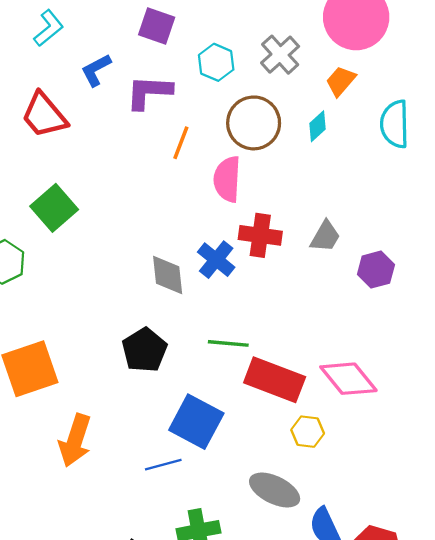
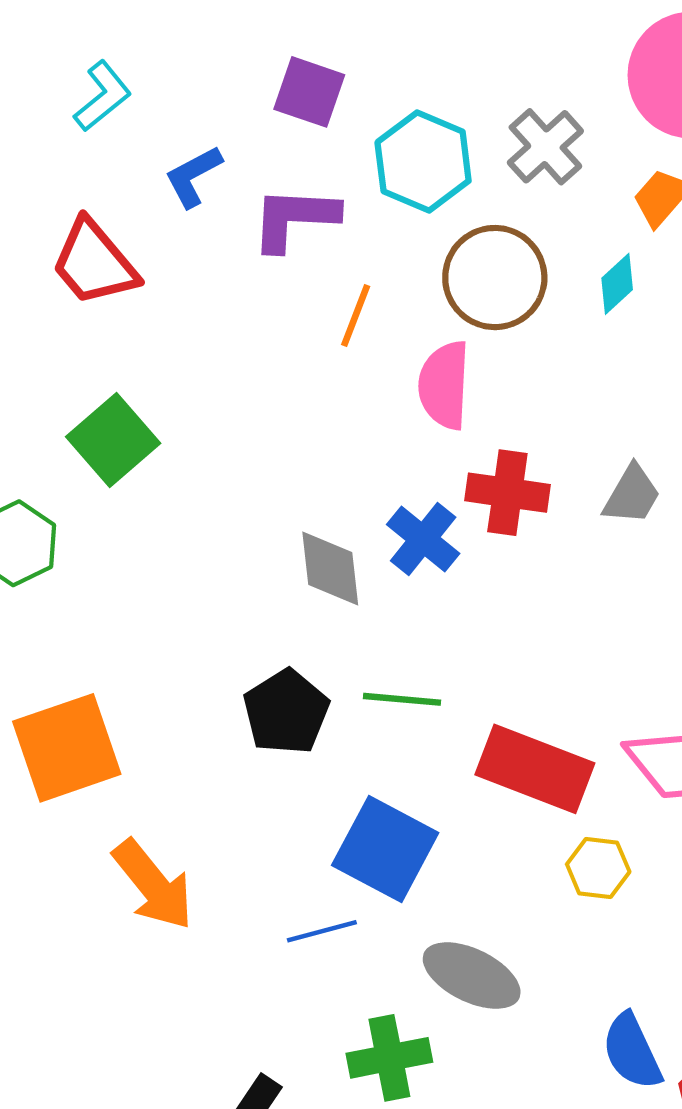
cyan hexagon: (216, 62) -> (423, 162), size x1.4
green line: (228, 343) -> (402, 699), moved
orange arrow: (75, 440) -> (153, 885), turned -57
gray ellipse: (275, 490) -> (472, 976), moved

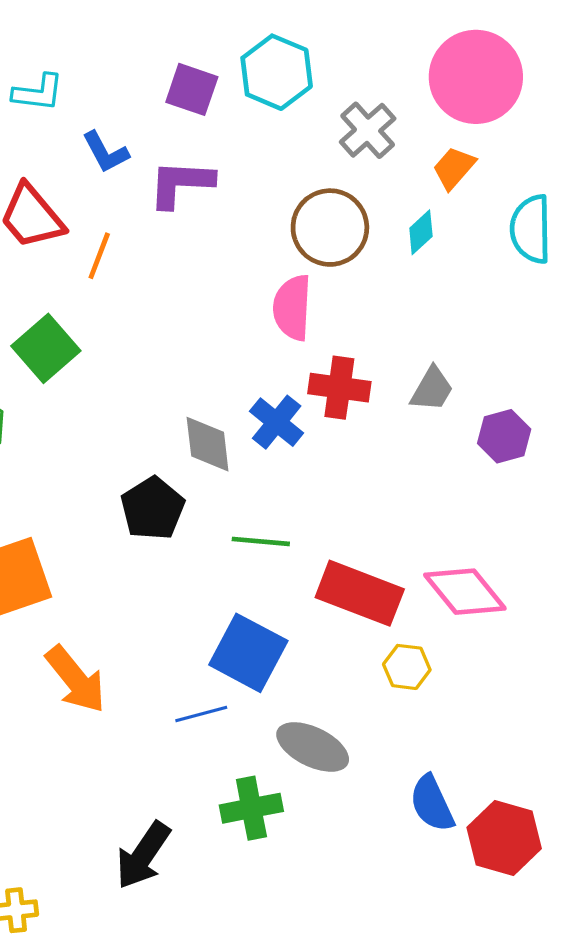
cyan L-shape: (103, 96) -> (38, 93), turned 46
cyan hexagon: (423, 162) -> (277, 72), moved
blue L-shape: (193, 176) -> (106, 152), turned -90
orange line: (356, 315) -> (99, 256), moved
black pentagon: (286, 712) -> (153, 508), moved

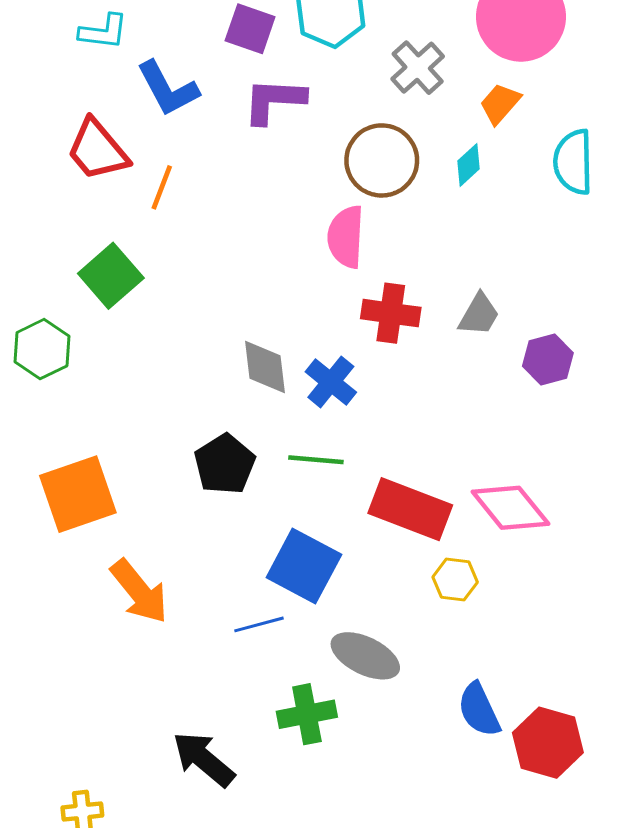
blue L-shape: (106, 152) -> (168, 89), size x1.4
purple L-shape: (181, 184) -> (274, 101), moved
blue cross: (277, 422) -> (331, 382), moved
black pentagon: (153, 508) -> (225, 464), moved
black arrow: (143, 855) -> (204, 759), turned 96

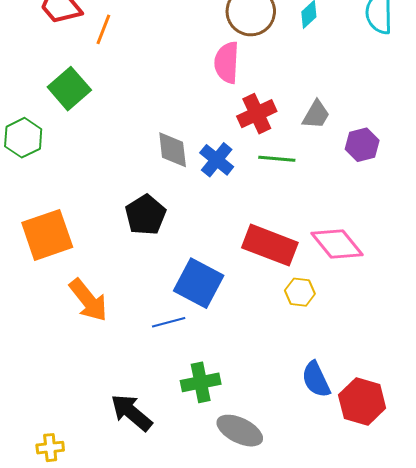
red cross: (391, 313) -> (257, 114), turned -33
green line: (316, 460) -> (277, 159), moved
gray ellipse: (365, 656) -> (240, 431), moved

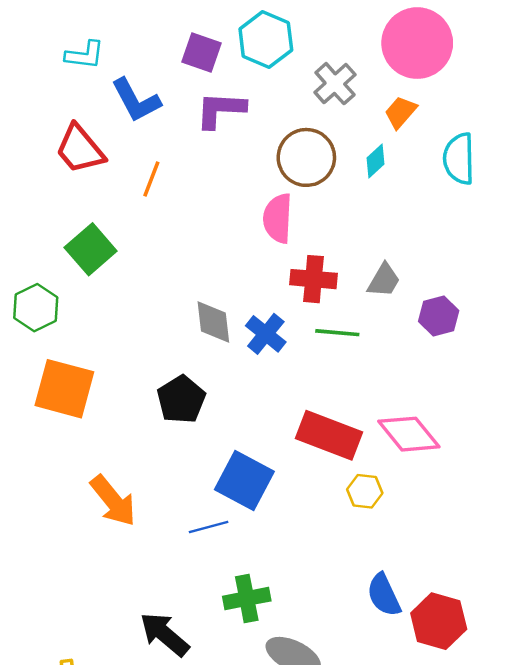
orange line: (103, 29) -> (151, 179), moved
red cross: (257, 114) -> (313, 279), turned 30
orange square: (47, 235) -> (64, 389), moved, turned 34

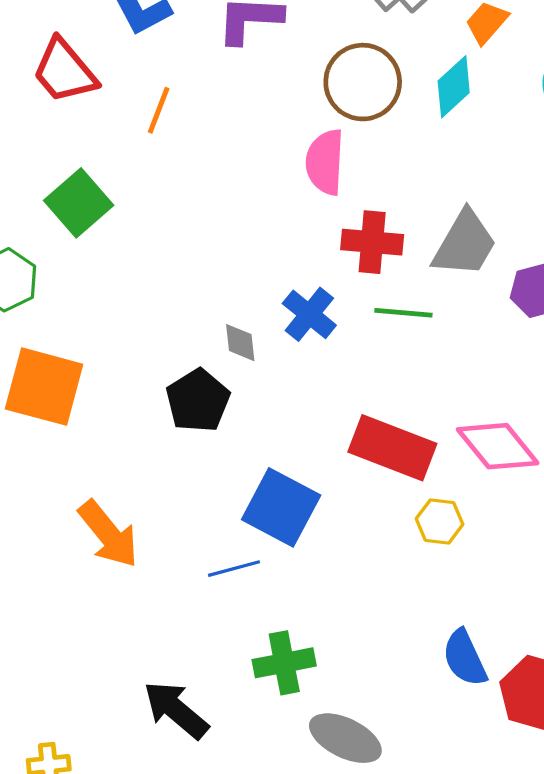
cyan diamond: (375, 161) -> (454, 87), size x1.4
gray trapezoid: (384, 280) -> (465, 244), size x1.5
gray diamond: (213, 322) -> (240, 343), moved, size x0.7

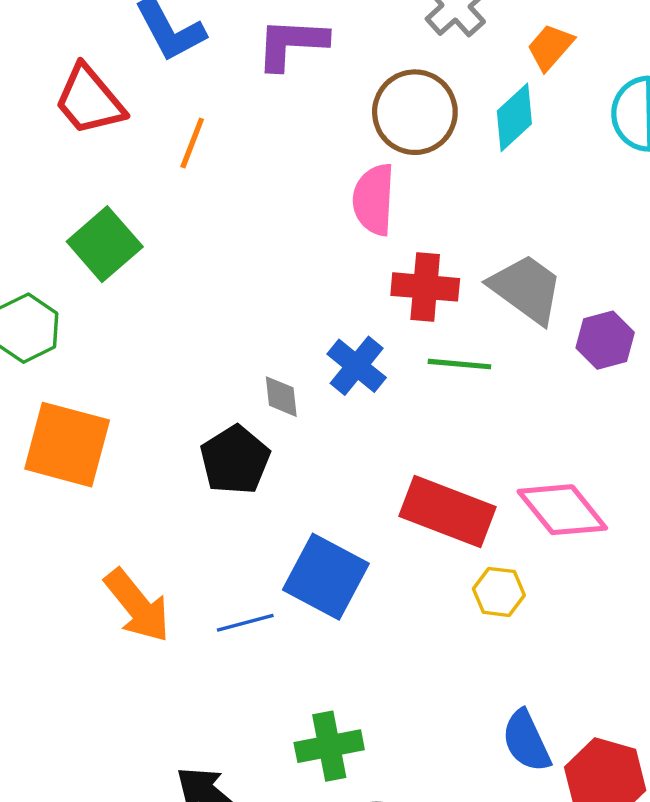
gray trapezoid: (465, 244) -> (526, 289), turned -84
blue line: (234, 569) -> (245, 623), moved

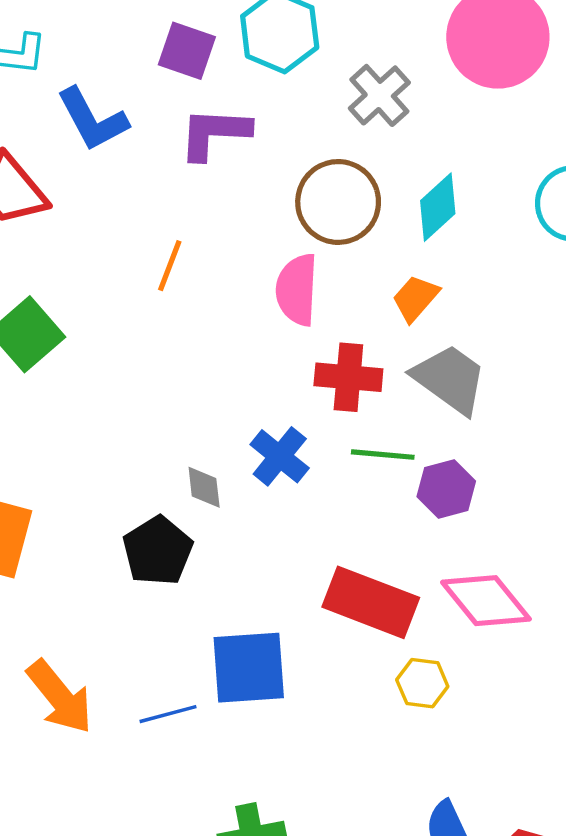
orange trapezoid: (550, 47) -> (415, 298), moved
orange line: (192, 143) -> (170, 266), moved
purple hexagon: (605, 340) -> (446, 489), moved
blue square: (326, 577) -> (249, 668), turned -32

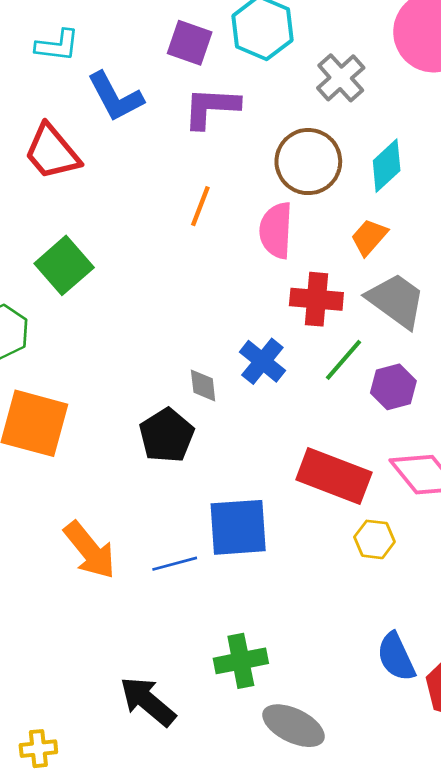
orange line: (170, 266) -> (200, 206), moved
green line: (383, 455) -> (343, 360), turned -54

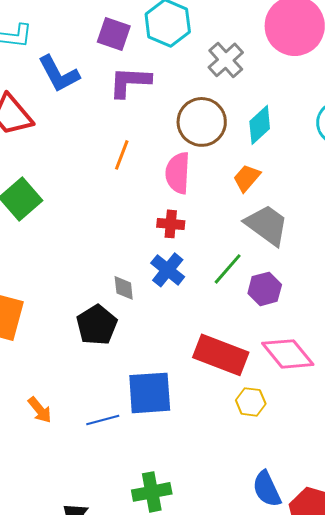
red cross: (316, 299) -> (171, 224), moved, size x0.7
orange arrow: (90, 550) -> (40, 410), size x0.6

